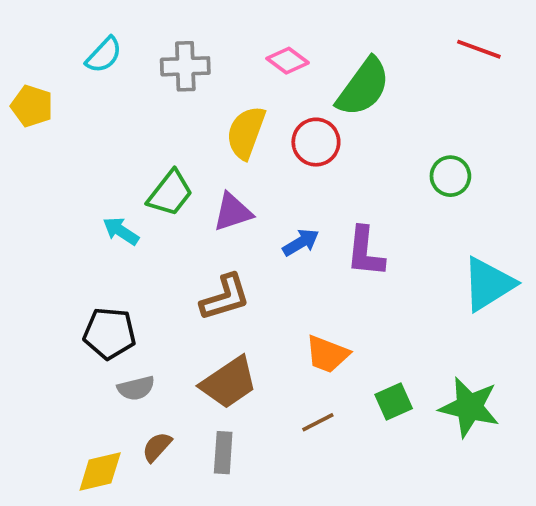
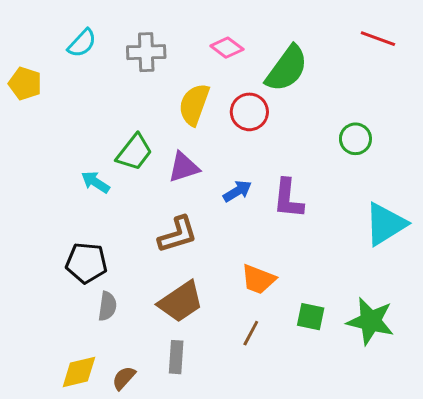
gray semicircle: (136, 388) -> (107, 306), turned -68
green square: (394, 401) -> (311, 317), turned 36
brown line: (318, 422) -> (251, 333), turned -35
brown semicircle: (157, 447) -> (124, 378), moved

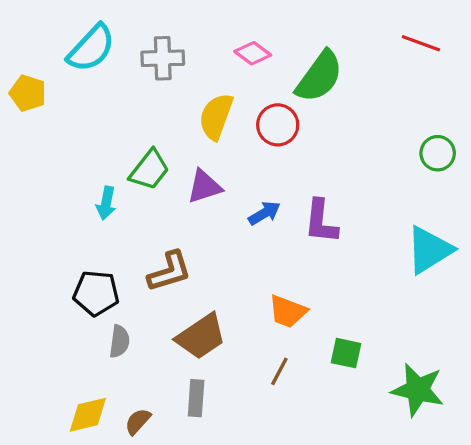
cyan semicircle: (82, 43) -> (91, 48), size x1.5
green circle: (355, 139) -> (438, 153), moved
cyan arrow: (95, 182) -> (106, 203), turned -112
brown L-shape: (178, 234) -> (169, 271), moved
green star: (370, 321) -> (418, 390), moved

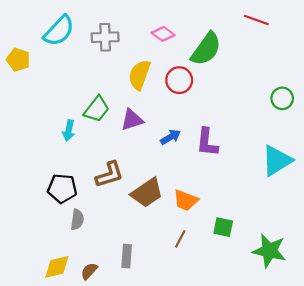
red line: (421, 43) -> (256, 20), moved
brown trapezoid: (201, 336) -> (147, 193), moved

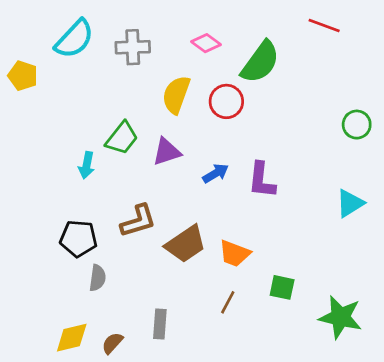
cyan triangle: (277, 161) -> (350, 203), size x0.7

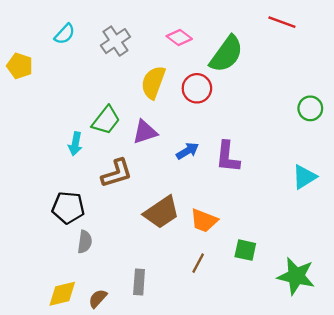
cyan semicircle: (74, 39) -> (65, 34), size x0.6
gray cross: (133, 47) -> (115, 41), turned -32
brown L-shape: (138, 221) -> (117, 173), moved

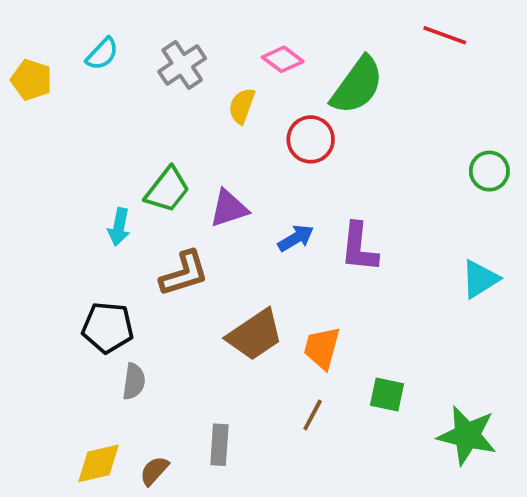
yellow pentagon: (20, 66) -> (31, 80), moved
yellow semicircle: (153, 82) -> (242, 106), moved, size x0.7
orange trapezoid: (204, 221) -> (322, 348), turned 84

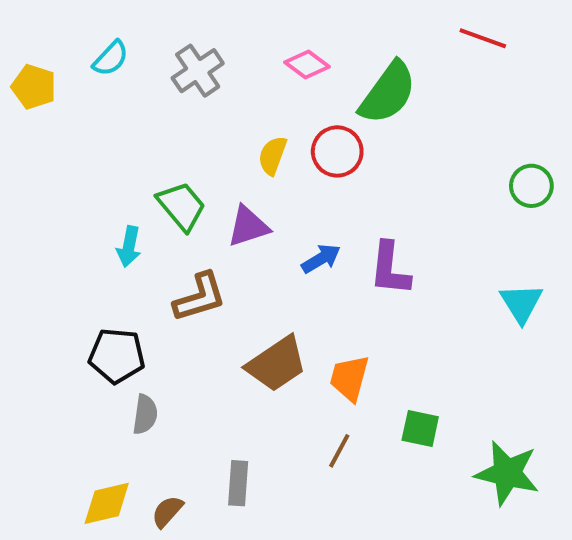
yellow semicircle: (242, 106) -> (273, 156), moved
green trapezoid: (167, 190) -> (181, 206), turned -78
cyan triangle: (480, 279) -> (521, 303), turned -30

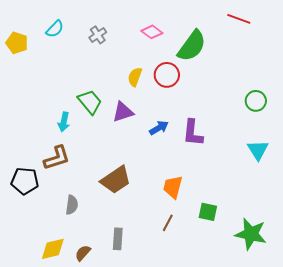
gray cross: (198, 71) -> (98, 35), size x0.7
green circle: (531, 186) -> (256, 101), moved
brown L-shape: (200, 297) -> (57, 158), moved
black pentagon: (117, 356) -> (25, 181), moved
brown trapezoid: (277, 364) -> (116, 180), moved

